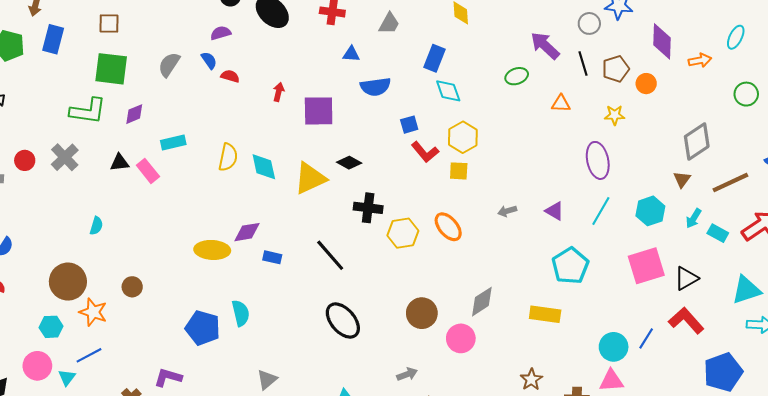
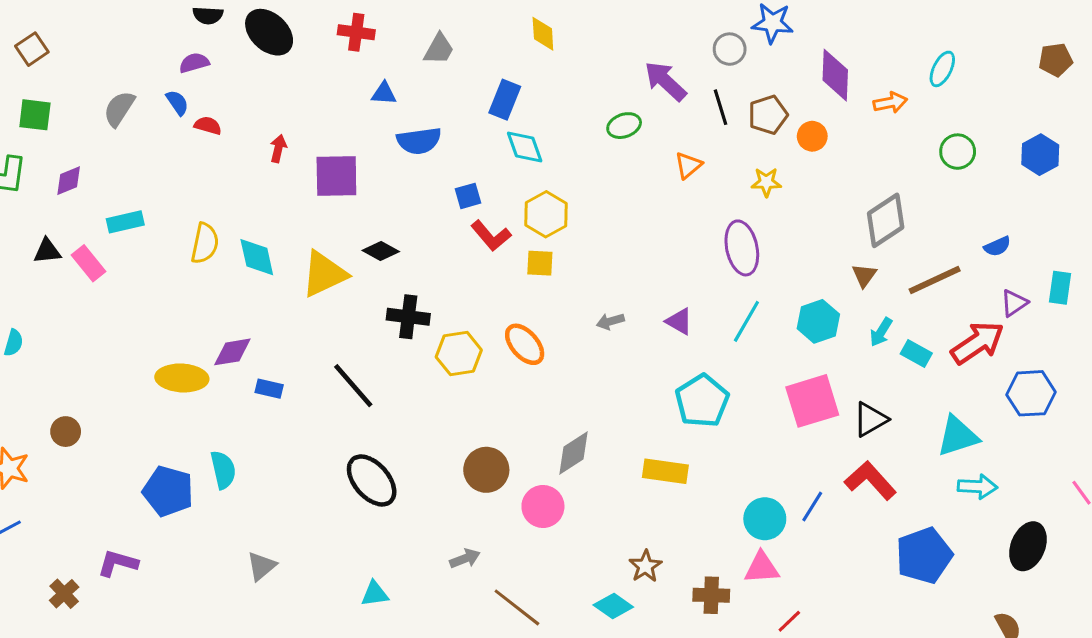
brown square: (109, 23) -> (32, 49), turned -35
green square: (111, 69) -> (35, 115), size x0.7
orange triangle: (561, 104) -> (688, 165), turned -42

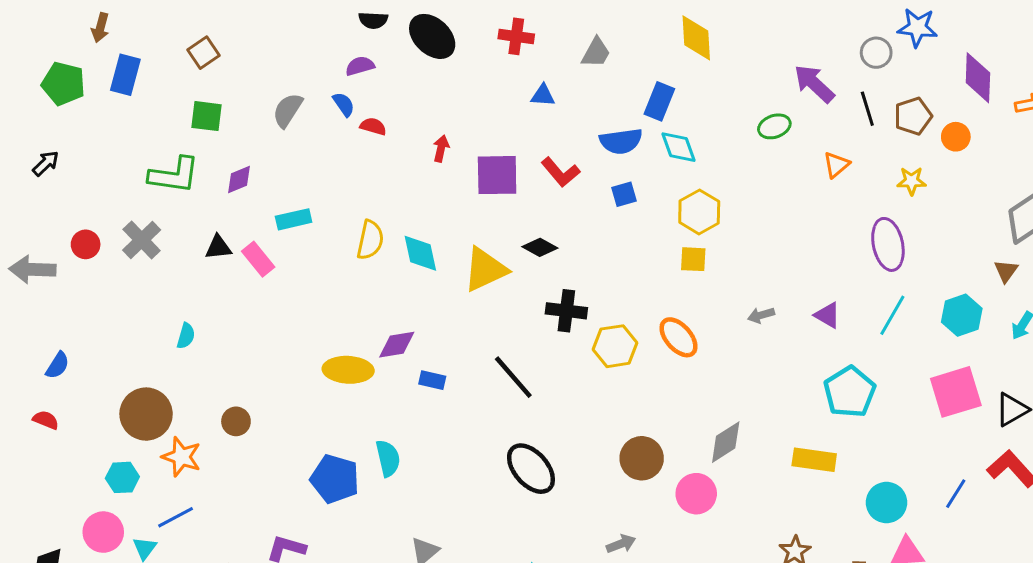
yellow diamond: (543, 34) -> (696, 38), size x1.4
blue semicircle: (419, 141) -> (621, 141), moved
red L-shape: (491, 236) -> (560, 172), moved
cyan circle: (765, 519) -> (886, 503), moved

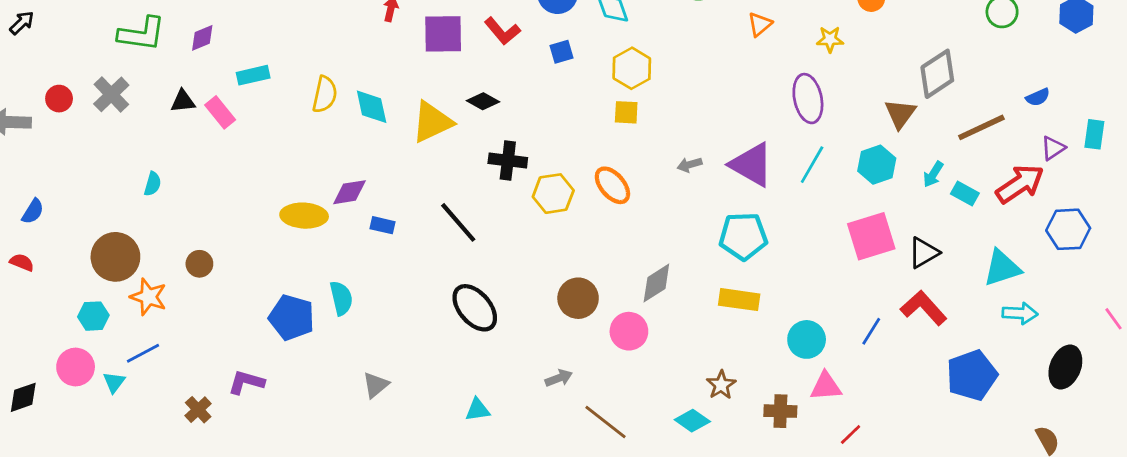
brown triangle: (1006, 271) -> (900, 114), moved, size x1.4
purple triangle: (827, 315) -> (751, 165), size x1.8
cyan pentagon: (850, 392) -> (743, 236), moved, turned 30

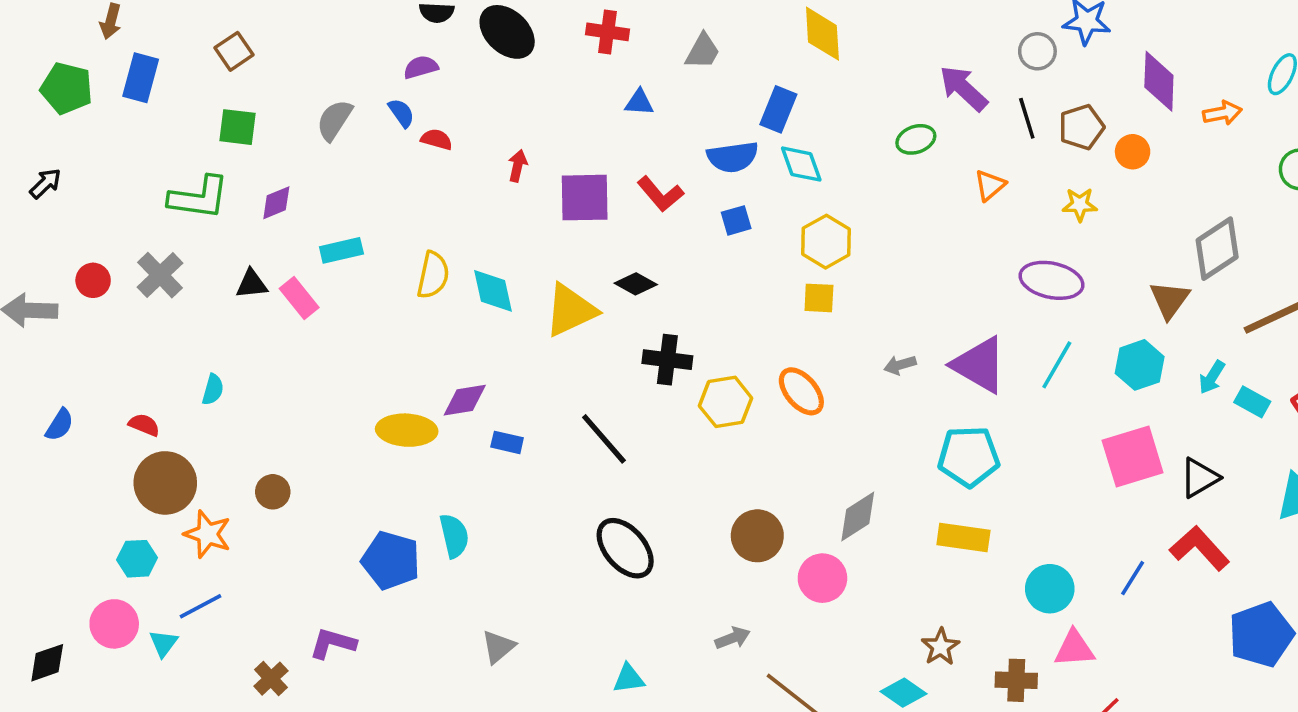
purple ellipse: (808, 99) -> (1052, 280), turned -66
red semicircle: (22, 262) -> (144, 425), moved

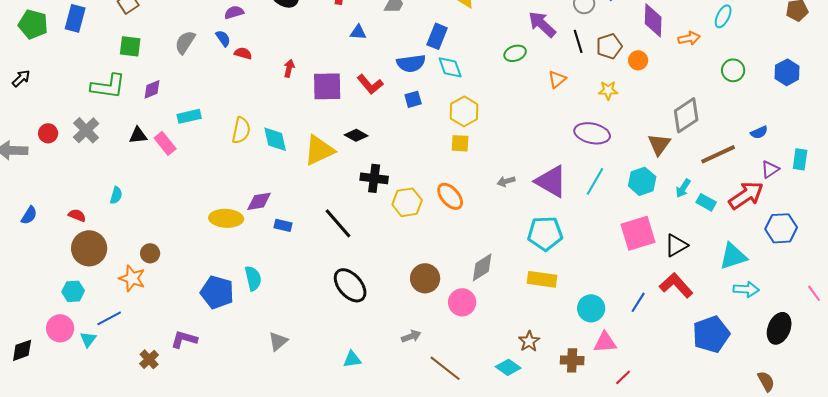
orange star: (208, 534) -> (132, 278), moved

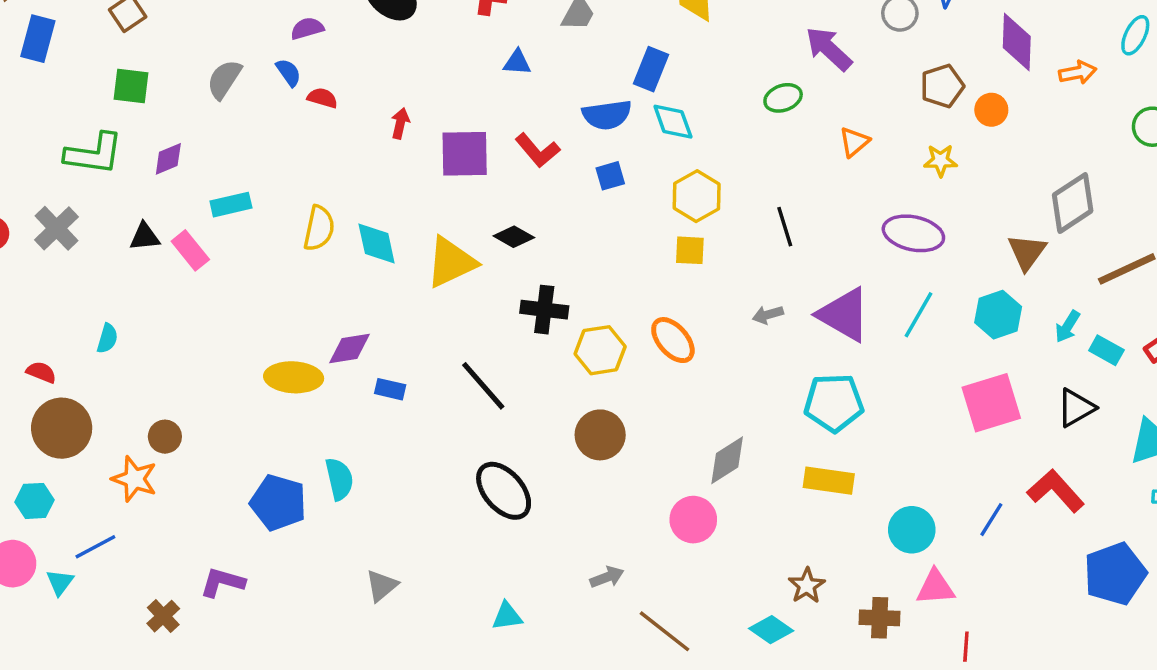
black line: (578, 41) -> (785, 227), moved
black triangle: (676, 245) -> (1076, 408), moved
brown circle: (425, 278) -> (600, 435), moved
red line: (623, 377) -> (966, 647), turned -42

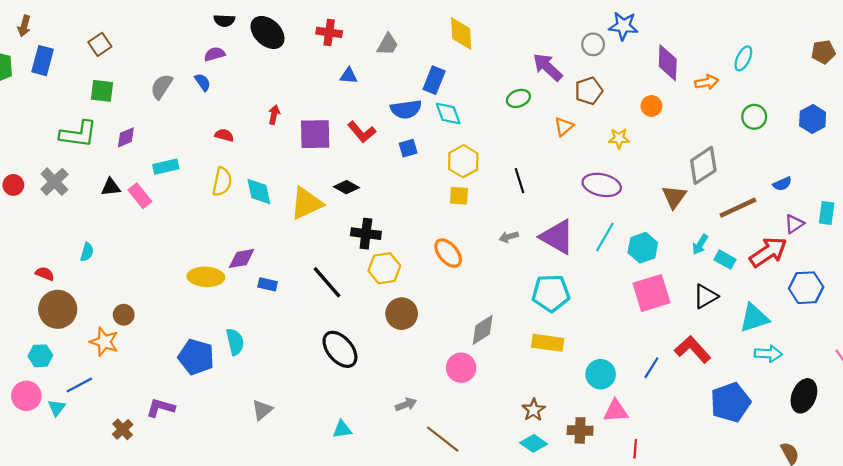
brown pentagon: (942, 86) -> (589, 91), moved
red semicircle: (322, 98) -> (224, 135), moved
cyan hexagon: (998, 315) -> (643, 248), moved
yellow hexagon: (600, 350) -> (384, 268), moved
cyan diamond: (771, 630) -> (534, 443), moved

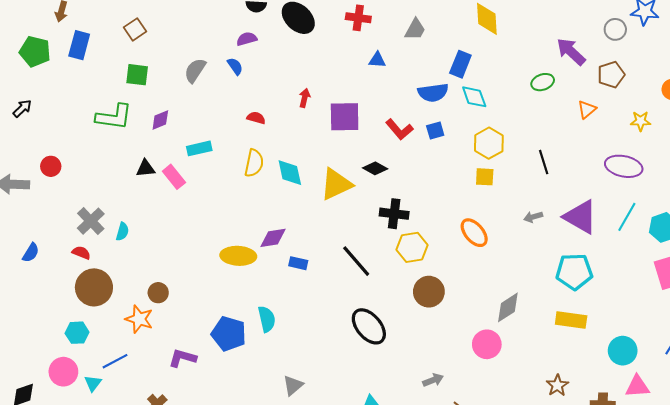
red L-shape: (362, 132) -> (399, 129), moved
gray cross: (54, 182) -> (91, 221), moved
purple L-shape: (160, 408) -> (182, 358), moved

